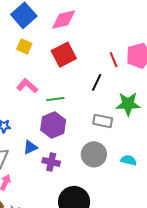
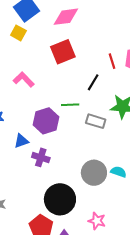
yellow square: (24, 46) -> (18, 33), moved
green line: (55, 99) -> (70, 105), moved
gray circle: (94, 154) -> (94, 173), moved
cyan semicircle: (129, 160) -> (118, 172), moved

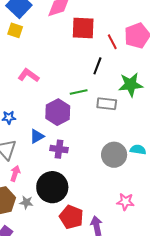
red square: (63, 52) -> (83, 28), moved, turned 35
black circle: (60, 199) -> (52, 187), moved

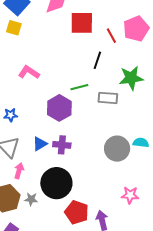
blue triangle: (37, 136) -> (40, 144), moved

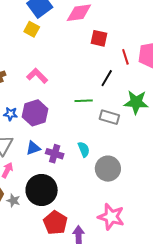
red square: (82, 23) -> (99, 38), size x0.7
purple hexagon: (59, 108) -> (35, 113), moved
cyan semicircle: (141, 143) -> (84, 149), moved, turned 49
pink star: (130, 195) -> (111, 217), size x1.5

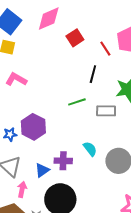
red square: (99, 38) -> (75, 38), turned -30
pink L-shape: (37, 76) -> (16, 79), moved
blue triangle: (33, 148) -> (42, 170), moved

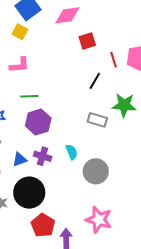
pink L-shape: (16, 79) -> (19, 65), turned 130
green line: (77, 102) -> (29, 96), moved
purple hexagon: (33, 127) -> (38, 122), moved

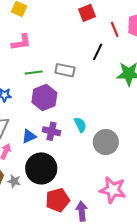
gray rectangle: (97, 120) -> (65, 70), moved
red pentagon: (43, 225) -> (58, 200), turned 30

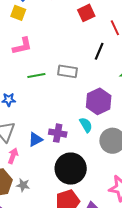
purple hexagon: (44, 97) -> (99, 101), moved
black circle: (41, 168) -> (71, 169), moved

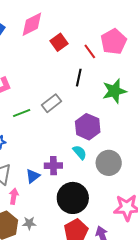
gray rectangle: (68, 71) -> (52, 103), turned -36

